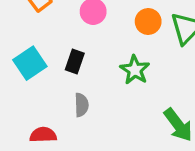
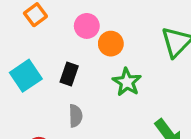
orange circle: (148, 21) -> (111, 44), moved

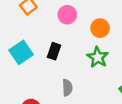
orange circle: (111, 44) -> (100, 28), moved
gray semicircle: (76, 116) -> (67, 88), moved

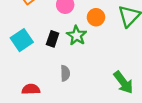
green star: (98, 57) -> (77, 36), moved

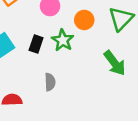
green arrow: (123, 82) -> (115, 63), moved

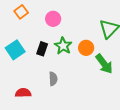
orange circle: (84, 20) -> (86, 48), moved

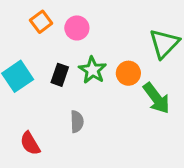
orange square: (21, 12) -> (41, 22), moved
red semicircle: (23, 93) -> (30, 143), turned -119

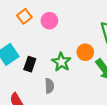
green star: (92, 70) -> (61, 62), moved
black rectangle: (60, 75) -> (30, 64), moved

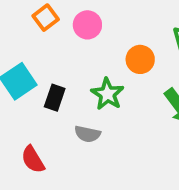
orange circle: (85, 52) -> (140, 59), moved
gray semicircle: (49, 86) -> (87, 134), turned 104

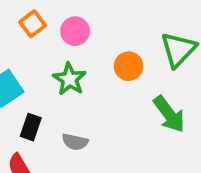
green star: (107, 94) -> (69, 79), moved
black rectangle: (55, 98) -> (31, 127), moved

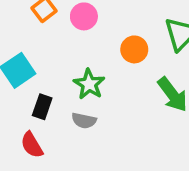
green star: (69, 79) -> (89, 84), moved

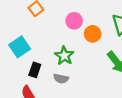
pink circle: (84, 16) -> (74, 21), moved

